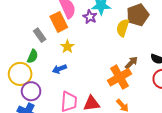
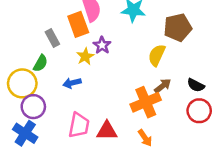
purple star: (90, 17) -> (102, 45), moved
yellow semicircle: (123, 28) -> (157, 55), moved

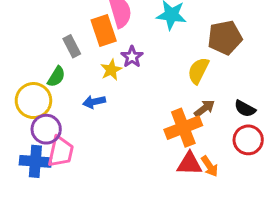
pink trapezoid: (79, 125) -> (61, 152), moved
red triangle: (107, 131) -> (189, 164), moved
blue cross: (25, 133) -> (35, 161), turned -30
orange arrow: (145, 138) -> (210, 166), moved

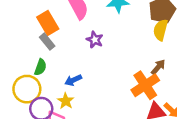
orange rectangle: (104, 31) -> (48, 23), moved
yellow star: (111, 70) -> (66, 101), moved
yellow semicircle: (198, 71) -> (161, 30), moved

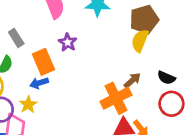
orange rectangle: (48, 23) -> (43, 62), moved

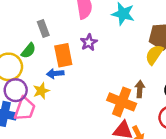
brown arrow: (132, 80) -> (140, 89), turned -56
orange cross: (116, 98) -> (122, 102), turned 36

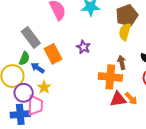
gray rectangle: (43, 29) -> (31, 37), size x1.5
purple star: (89, 42) -> (83, 47), moved
blue arrow: (55, 74) -> (38, 68), moved, turned 56

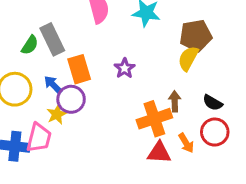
green semicircle: (24, 58) -> (30, 45), moved
orange cross: (110, 77) -> (154, 119), turned -35
purple circle: (24, 93) -> (71, 99), moved
orange arrow: (131, 99) -> (186, 143), moved

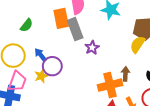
gray rectangle: (52, 39) -> (75, 29), moved
orange rectangle: (79, 69) -> (61, 18), moved
pink trapezoid: (39, 138) -> (17, 81), moved

